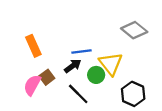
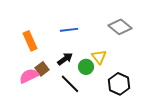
blue line: (82, 51) -> (69, 30), moved
yellow triangle: (111, 64) -> (99, 57), size x0.7
pink semicircle: (32, 85) -> (29, 76), turned 36

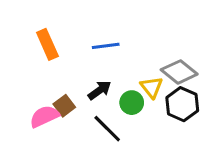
gray diamond: (120, 27) -> (179, 72), moved
orange rectangle: (30, 41) -> (47, 44), moved
black hexagon: (119, 84) -> (182, 104), moved

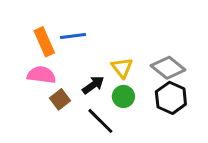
blue line: (106, 46) -> (73, 36), moved
yellow triangle: (152, 87) -> (122, 68), moved
pink semicircle: (44, 116) -> (41, 75), moved, turned 32

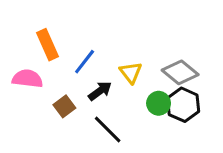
blue line: (73, 36) -> (85, 62), moved, turned -45
pink semicircle: (41, 75) -> (27, 79), moved
green circle: (123, 96) -> (159, 103), moved

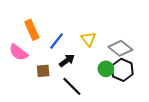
yellow triangle: (131, 72) -> (88, 39), moved
pink semicircle: (27, 79) -> (18, 52), turned -150
brown square: (64, 106) -> (43, 71), turned 32

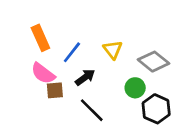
pink semicircle: (18, 52) -> (43, 73), moved
black hexagon: (122, 70) -> (156, 109), moved

